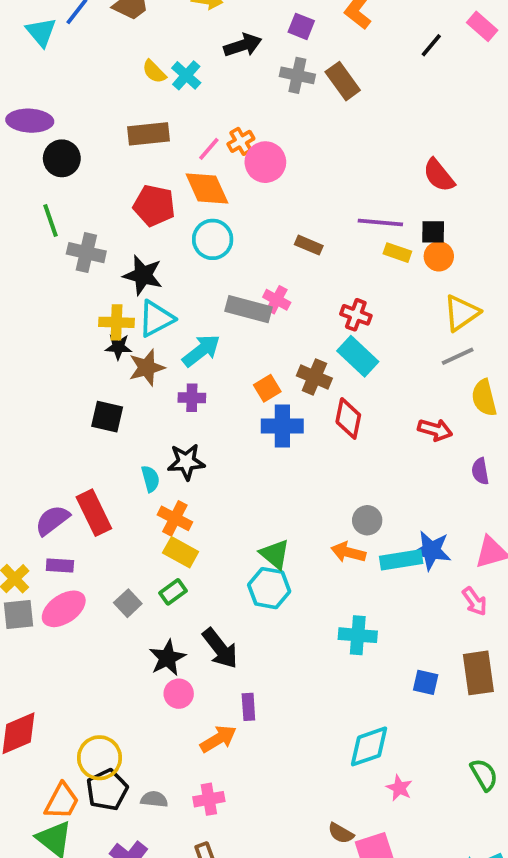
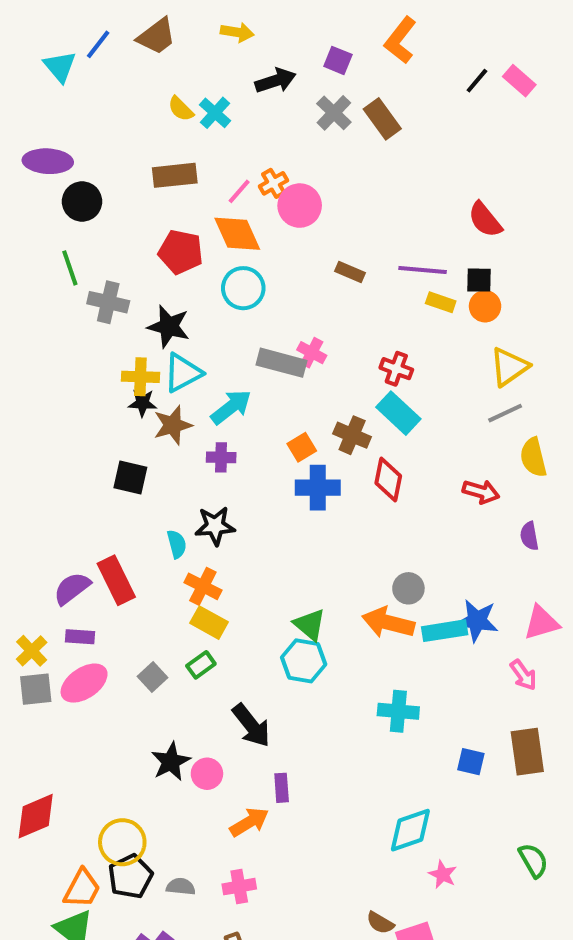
pink rectangle: (482, 26) -> (519, 81), moved
gray cross: (297, 75) -> (334, 113), turned 32
brown rectangle: (309, 245) -> (350, 272), moved
orange arrow: (348, 552) -> (388, 623), size x1.4
black star: (167, 658) -> (171, 762), moved

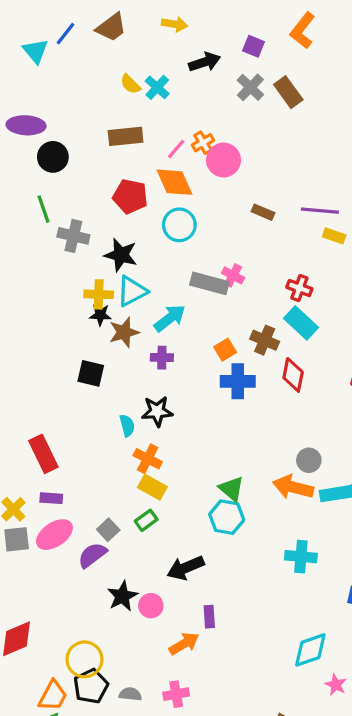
red rectangle: (116, 580) -> (43, 454), moved
purple semicircle: (72, 588) -> (92, 555), moved
black arrow: (251, 725) -> (186, 568), turned 105

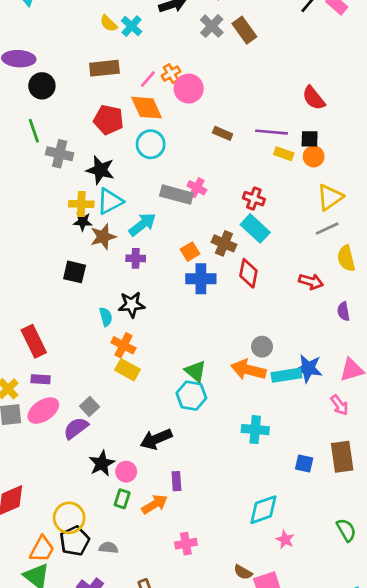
green rectangle: (146, 520) -> (122, 499), moved, turned -36
pink cross: (176, 694) -> (186, 544), moved

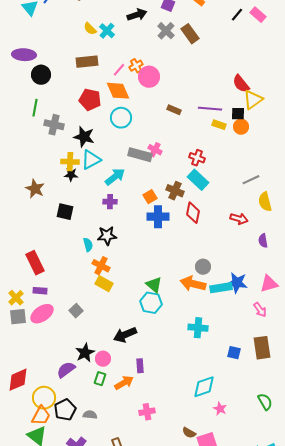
green line: (34, 131) -> (35, 108), turned 30
yellow triangle: (330, 197) -> (253, 100), moved
brown star: (103, 237) -> (35, 189), moved, turned -30
purple semicircle: (76, 428) -> (66, 370), moved
yellow circle: (69, 518) -> (44, 398), moved

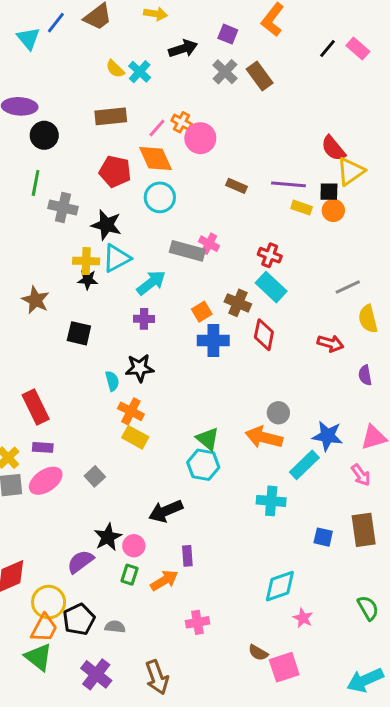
orange cross: (136, 66) -> (182, 122), turned -32
cyan rectangle: (221, 288) -> (304, 465), moved, turned -35

